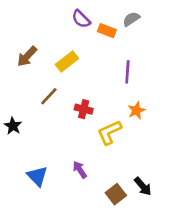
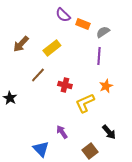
gray semicircle: (131, 19) -> (103, 32), moved
blue triangle: (37, 176) -> (41, 149), moved
black arrow: (143, 186) -> (109, 132), moved

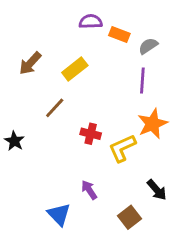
purple semicircle: (63, 15) -> (91, 22), turned 133
red cross: (65, 85) -> (91, 134), moved
orange star: (106, 86) -> (152, 124), size x1.5

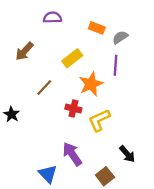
purple semicircle: (91, 22) -> (52, 17), moved
yellow rectangle: (75, 69) -> (72, 58), moved
orange star: (152, 124) -> (91, 84), moved
purple arrow: (89, 190) -> (72, 154), size x1.5

